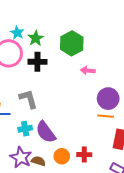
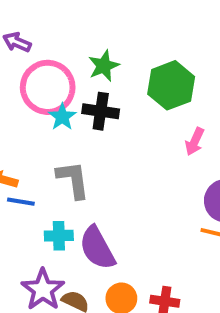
cyan star: (17, 33) -> (62, 117), moved
pink arrow: (88, 71) -> (195, 142), turned -80

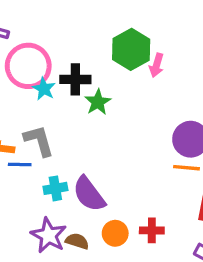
green star: (104, 66) -> (98, 102), moved
pink arrow: (195, 142) -> (157, 65), moved
gray L-shape: (73, 180) -> (39, 141), moved

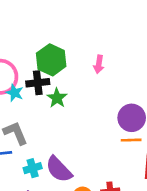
green hexagon: (131, 49) -> (51, 60), moved

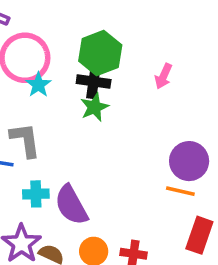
black cross: (38, 83) -> (94, 82), moved

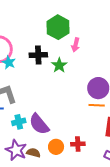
green hexagon: (100, 53) -> (58, 27), moved
green star: (94, 107) -> (59, 65), moved

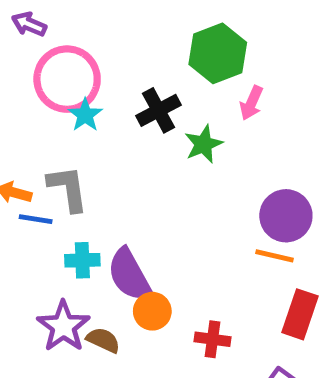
black cross: (38, 55) -> (158, 110), turned -36
orange circle: (56, 147) -> (152, 311), moved

